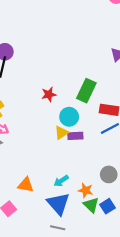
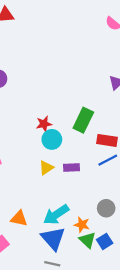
cyan circle: (69, 117) -> (52, 139), moved
yellow triangle: (61, 133) -> (46, 168), moved
cyan arrow: (61, 181) -> (56, 215), size x1.6

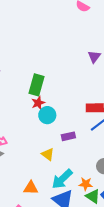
green rectangle: (83, 120) -> (36, 85), moved
yellow triangle: (46, 168) -> (48, 154), moved, turned -40

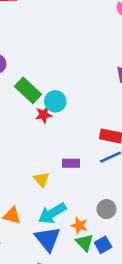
green rectangle: (36, 85) -> (28, 90), moved, turned -75
cyan circle: (47, 115) -> (55, 101), moved

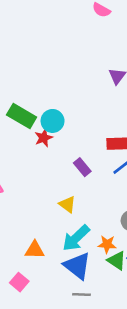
purple rectangle: (71, 163) -> (82, 167), moved, turned 63
yellow triangle: (42, 180) -> (67, 204), moved

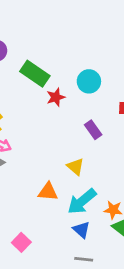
cyan circle: (53, 121) -> (89, 81), moved
orange triangle: (35, 250) -> (48, 192), moved
blue triangle: (77, 266) -> (81, 230), size x0.6

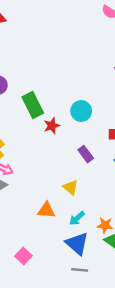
green rectangle: (35, 74) -> (33, 105), turned 30
cyan arrow: (82, 201) -> (77, 218), size x0.6
blue triangle: (81, 230) -> (77, 244), size x1.5

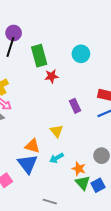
cyan circle: (81, 111) -> (81, 54), moved
blue triangle: (77, 244) -> (28, 164), moved

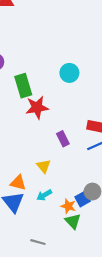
cyan circle: (81, 54) -> (69, 73), moved
red star: (52, 76) -> (37, 107), size x1.5
blue square: (98, 185) -> (83, 199), moved

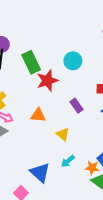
cyan circle: (69, 73) -> (73, 61), moved
orange triangle: (18, 183) -> (38, 115), moved

